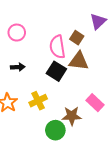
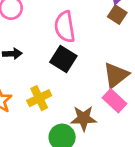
brown square: (77, 38) -> (117, 15), moved
brown triangle: (79, 61) -> (116, 75), moved, turned -45

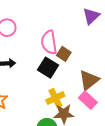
brown square: (117, 15) -> (64, 54), moved
yellow cross: (39, 98) -> (55, 98), moved

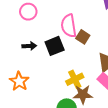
black square: (48, 68) -> (55, 46), moved, turned 36

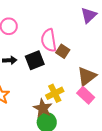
brown star: (83, 94) -> (43, 108), moved, turned 30

